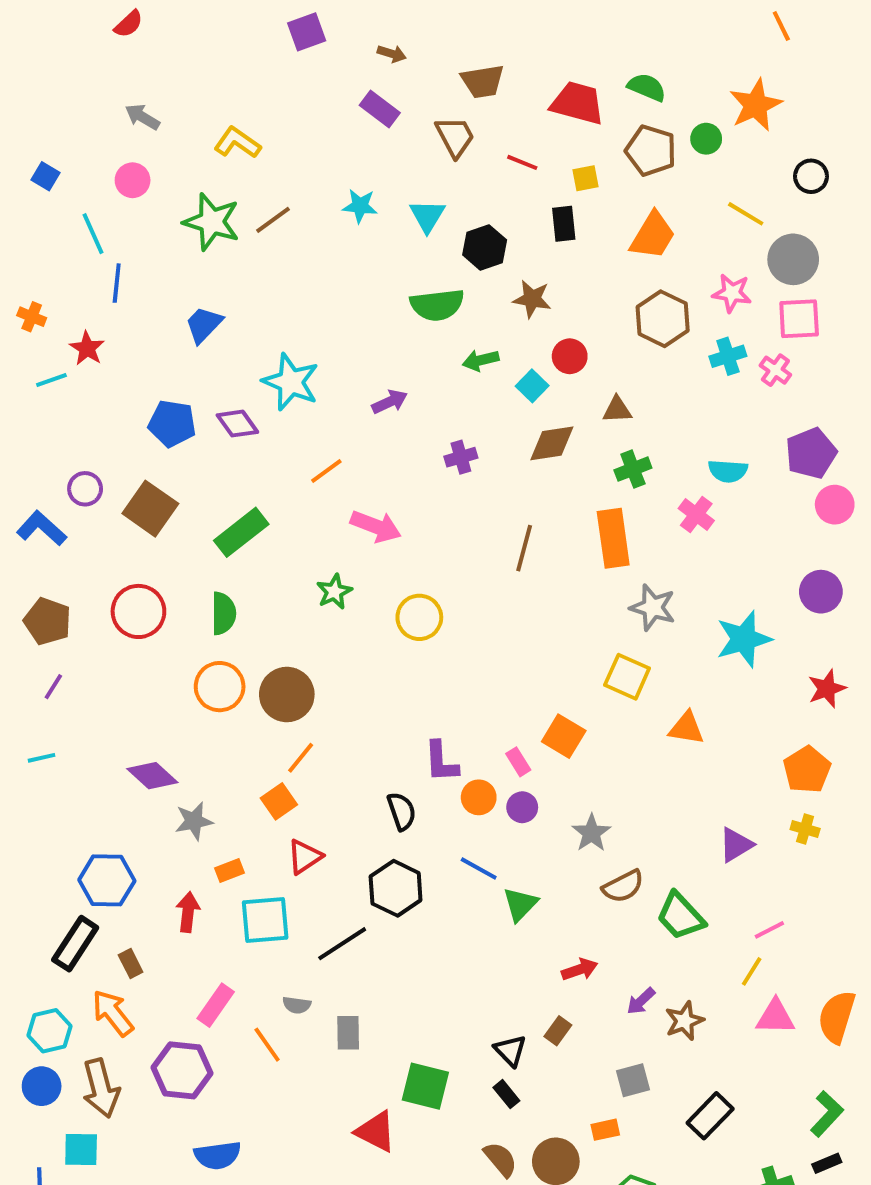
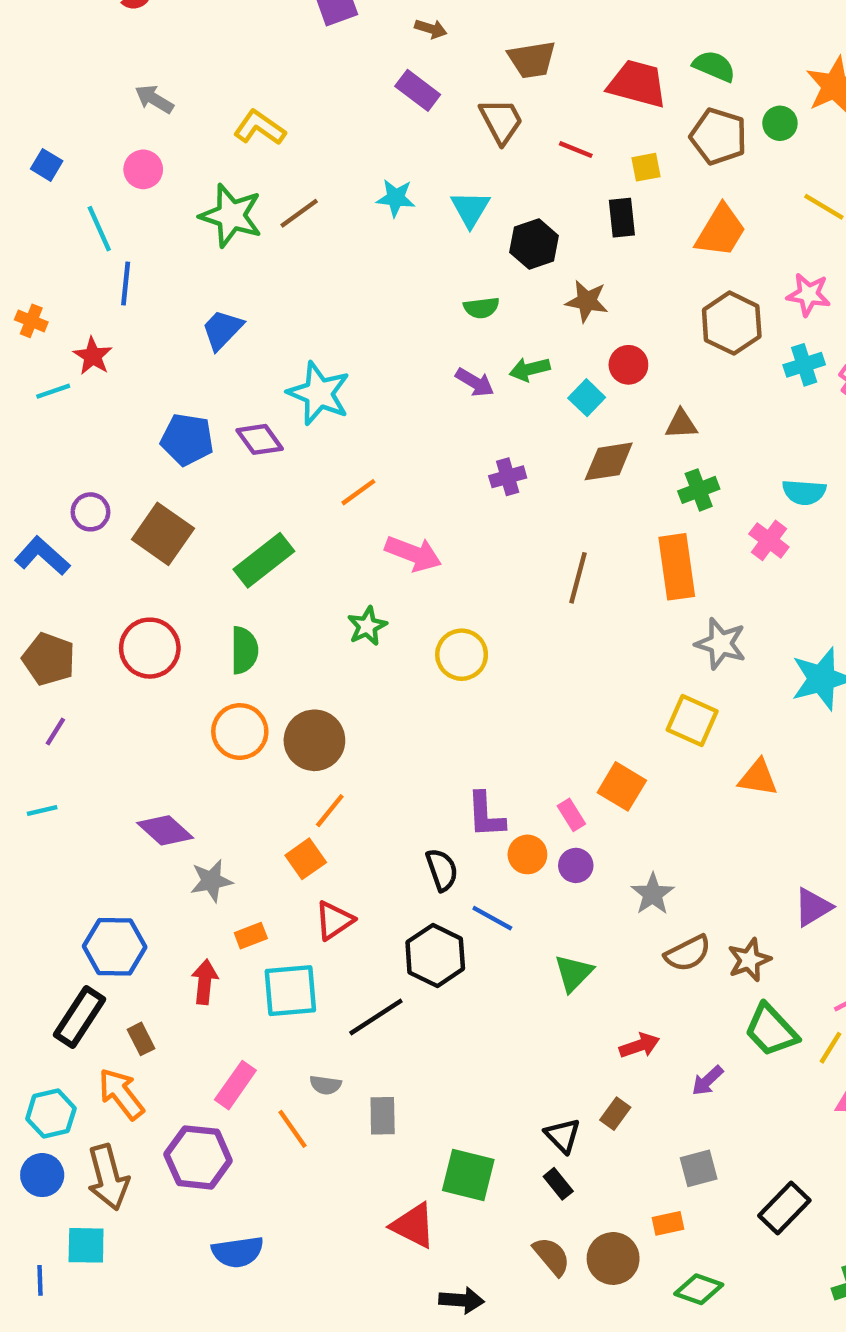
green semicircle: (437, 305) -> (481, 308), size x0.6
purple arrow: (390, 402) -> (475, 382), moved, turned 56
blue line: (479, 869) -> (492, 918), moved
green trapezoid: (680, 916) -> (771, 1030), moved
brown star: (684, 1021) -> (749, 960), moved

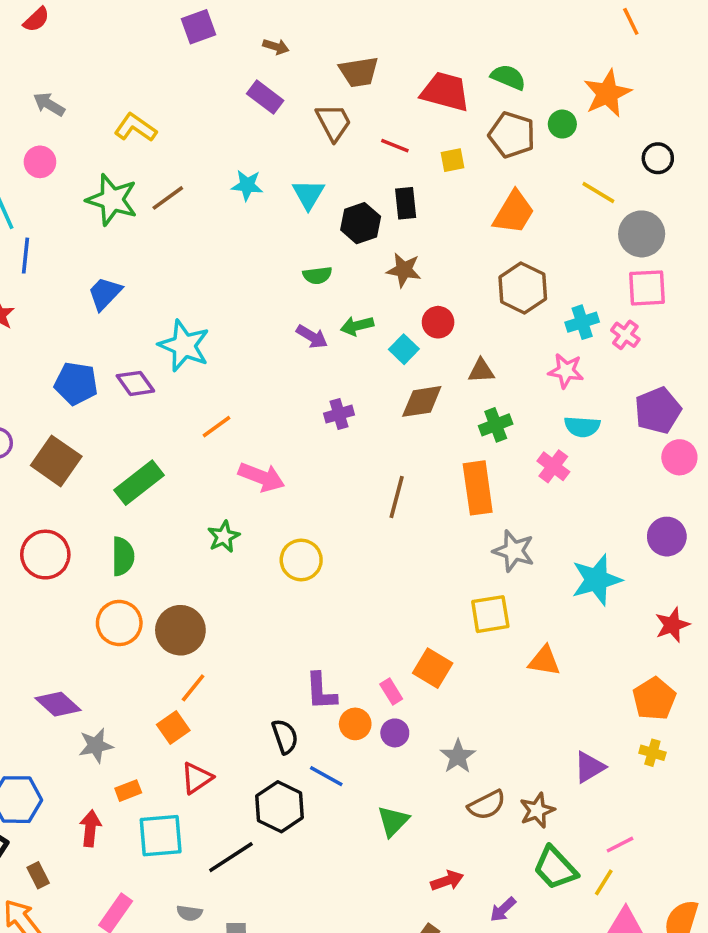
black rectangle: (622, 218) -> (406, 203), moved
pink star: (809, 295) -> (566, 371), moved
yellow square: (692, 721) -> (490, 614), turned -33

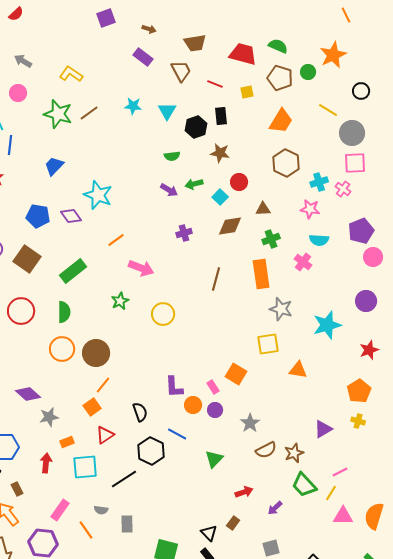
black semicircle: (285, 737) -> (140, 412), moved

